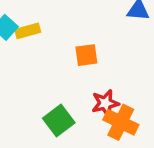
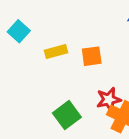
yellow rectangle: (28, 31) -> (56, 52), moved

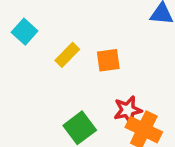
yellow rectangle: (56, 52) -> (67, 55), turned -30

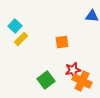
yellow rectangle: (67, 55) -> (21, 39), moved

